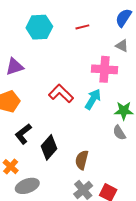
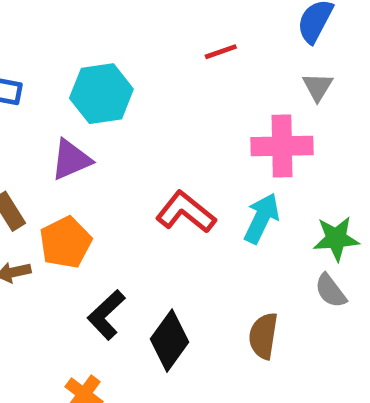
cyan hexagon: (39, 27) -> (101, 94), moved
gray triangle: (122, 46) -> (318, 87), turned 40
brown semicircle: (82, 160) -> (263, 336), moved

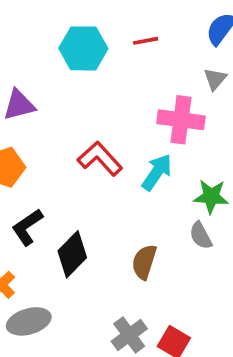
cyan hexagon: (101, 94) -> (83, 48), moved

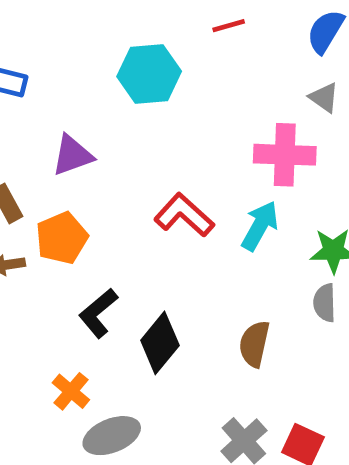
red line: (146, 41) -> (229, 26), moved
gray triangle: (215, 79) -> (324, 98), turned -30
gray semicircle: (201, 236) -> (325, 303), turned 32

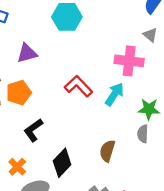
black diamond: (160, 343) -> (62, 163), moved

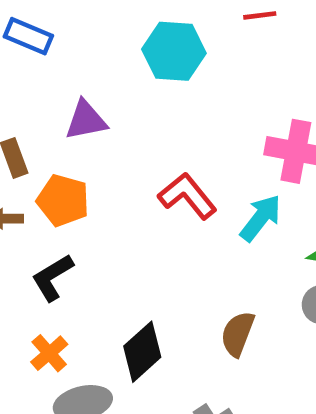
orange pentagon: (19, 93) -> (63, 200), turned 30
black L-shape: (33, 130) -> (52, 277), moved

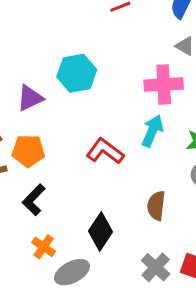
cyan hexagon: (174, 51) -> (77, 73), moved
red L-shape: (187, 196) -> (105, 151), moved

